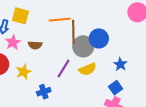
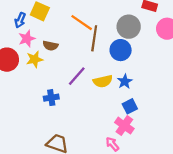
orange line: (60, 20) -> (82, 23), turned 30
gray circle: (83, 46) -> (129, 27), moved
blue star: (120, 64) -> (125, 81), moved
yellow star: (24, 72) -> (35, 59), moved

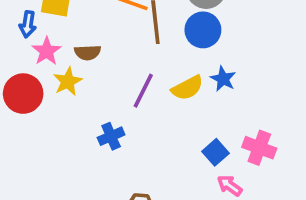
blue square: (130, 106) -> (215, 152), moved
pink cross: (124, 126) -> (259, 148), moved

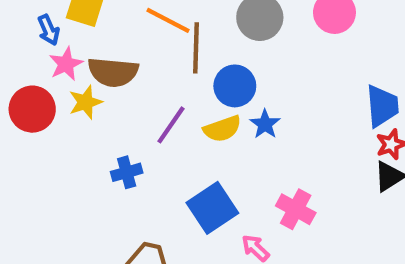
blue arrow: (28, 24) -> (49, 30), turned -40
blue circle: (203, 30) -> (235, 86), moved
brown semicircle: (88, 53) -> (113, 72), size x1.6
blue square: (215, 152) -> (212, 208), moved, size x1.6

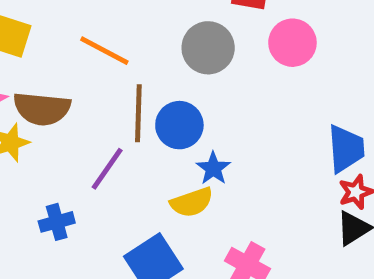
brown line: (196, 48) -> (138, 113), moved
yellow semicircle: (222, 129) -> (192, 202), moved

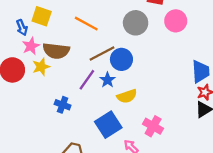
brown line: (138, 113) -> (102, 53), turned 60
blue star: (213, 168) -> (108, 80), moved
blue cross: (57, 222) -> (63, 105), turned 35

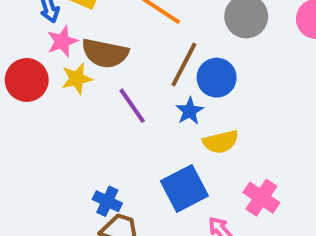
brown line: (102, 53) -> (184, 65), turned -40
purple line: (87, 80) -> (132, 106), moved, turned -75
blue cross: (63, 105) -> (107, 201), moved

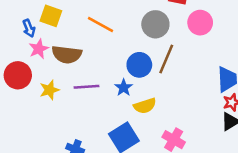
brown line: (184, 65) -> (166, 59), moved
yellow star: (77, 79) -> (49, 90), moved
purple line: (132, 106) -> (87, 87), turned -55

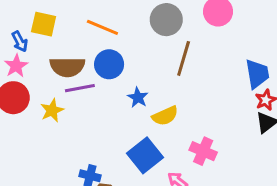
pink star: (39, 49) -> (16, 66), moved
blue circle: (139, 65) -> (109, 64), moved
purple line: (87, 87) -> (80, 88), moved

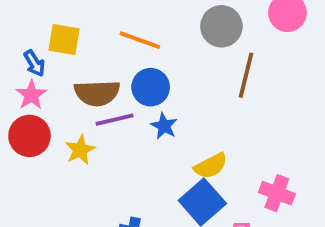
blue star: (138, 97) -> (164, 126), moved
yellow semicircle: (165, 116) -> (211, 166), moved

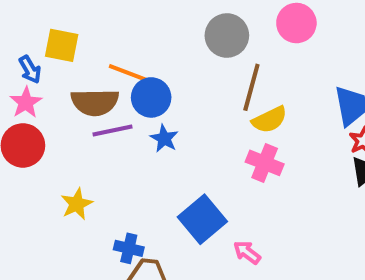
orange line: (140, 40) -> (130, 74), moved
yellow star: (80, 150) -> (77, 204), moved
yellow semicircle: (211, 166) -> (270, 120), moved
pink cross: (277, 193) -> (265, 163), moved

